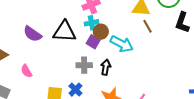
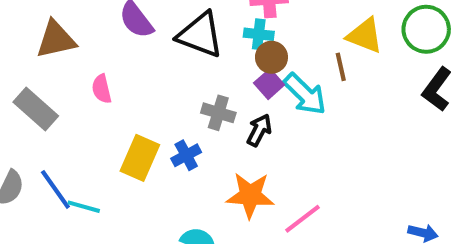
brown line: (147, 26) -> (341, 67), moved
purple square: (93, 42) -> (269, 84), moved

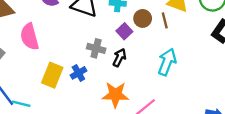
brown circle: (271, 57) -> (143, 18), moved
pink semicircle: (102, 89) -> (29, 37), size x1.6
cyan arrow: (305, 94) -> (167, 62), moved, turned -112

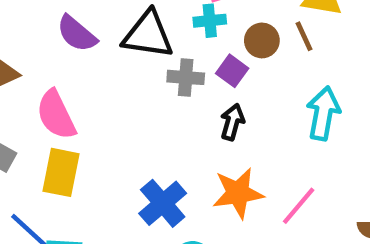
gray cross: (96, 48) -> (186, 77), moved
blue cross: (78, 73) -> (163, 203), moved, size x1.5
yellow rectangle: (52, 75) -> (61, 172), moved

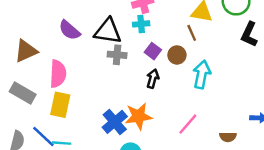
brown circle: (262, 40) -> (177, 55), moved
gray cross: (186, 77) -> (117, 55), moved
pink semicircle: (56, 115) -> (58, 74), turned -152
orange star: (238, 193) -> (138, 116), moved

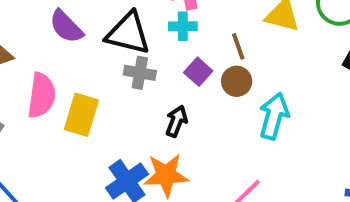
brown line: (192, 33) -> (238, 46), moved
black arrow: (153, 79) -> (176, 121), moved
yellow rectangle: (60, 105) -> (81, 115), moved

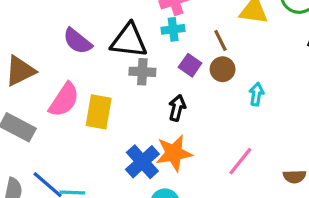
pink semicircle: (42, 95) -> (64, 100), turned 33
cyan arrow: (274, 116) -> (256, 94), size x0.6

